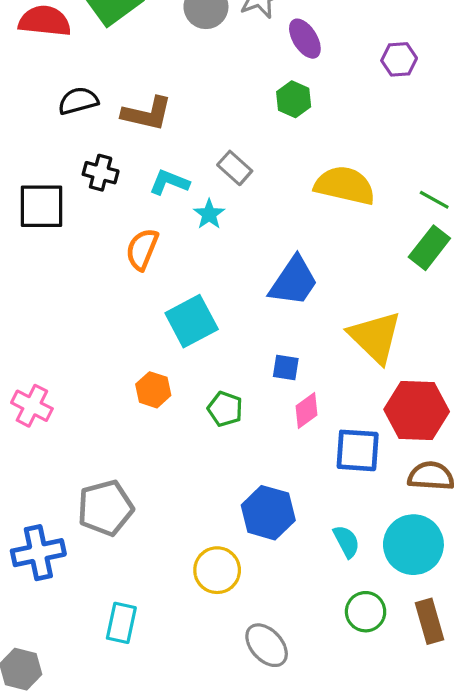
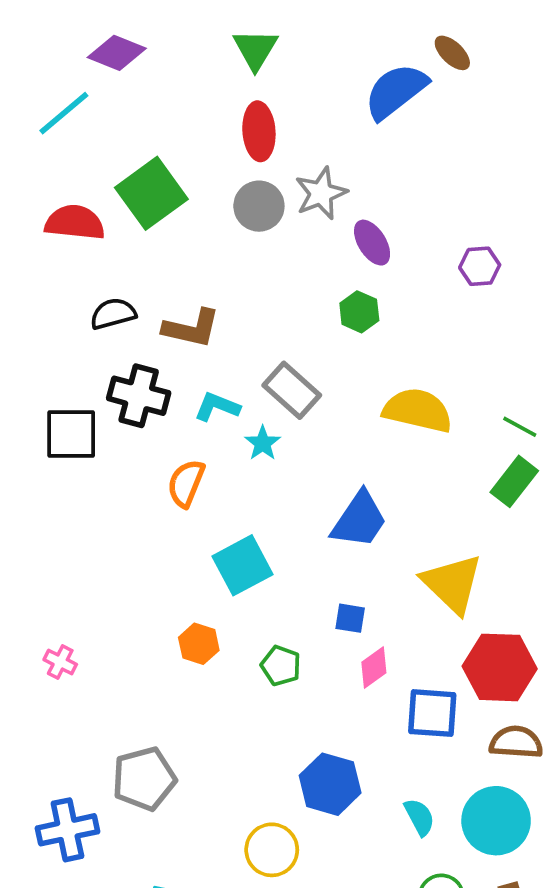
gray rectangle: (235, 168) -> (292, 390), size x1.4
black cross: (101, 173) -> (139, 396), size x1.5
pink cross: (32, 406) -> (60, 662), size x0.7

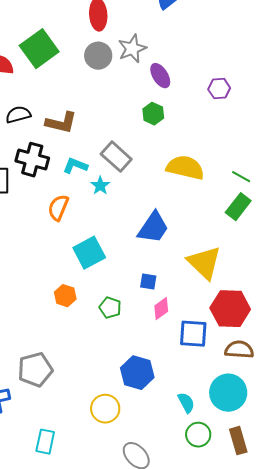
cyan semicircle: (419, 817) -> (186, 403), moved

